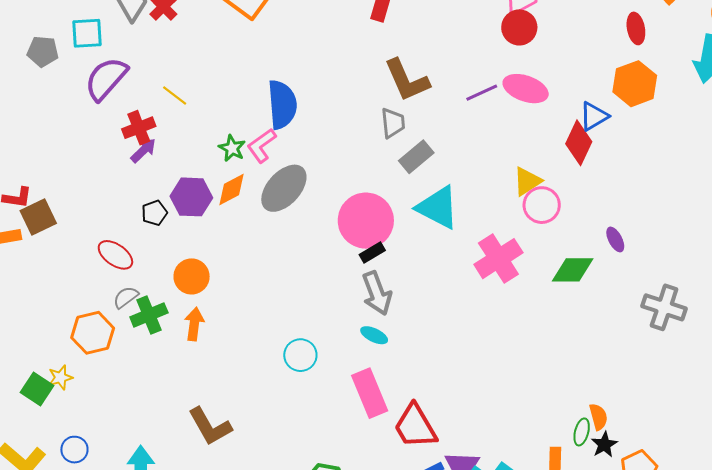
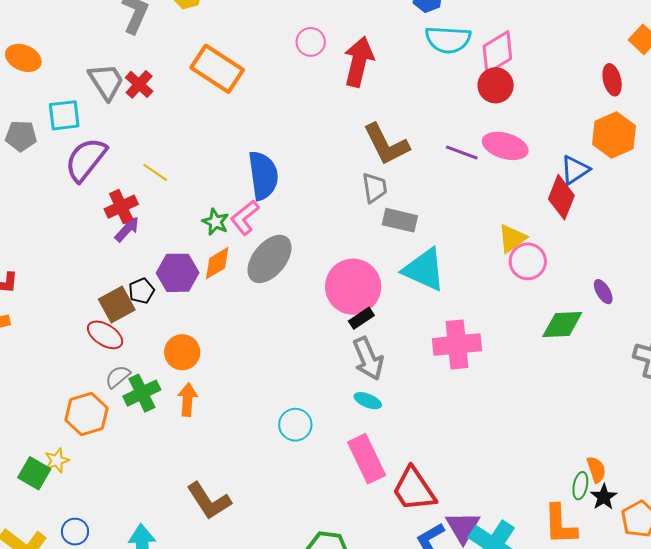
purple line: (482, 93) -> (462, 153), turned 48
gray rectangle: (416, 157) -> (400, 220), turned 56
brown square: (38, 217) -> (117, 305), moved
pink cross: (498, 259) -> (457, 345), moved, turned 30

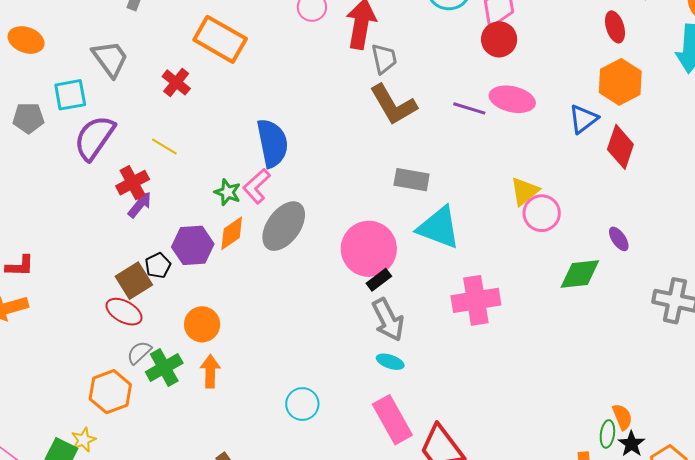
red cross: (139, 84) -> (176, 82), moved
gray trapezoid: (375, 188) -> (384, 59), moved
red diamond: (561, 197) -> (620, 147), moved
cyan circle: (295, 425) -> (302, 404), moved

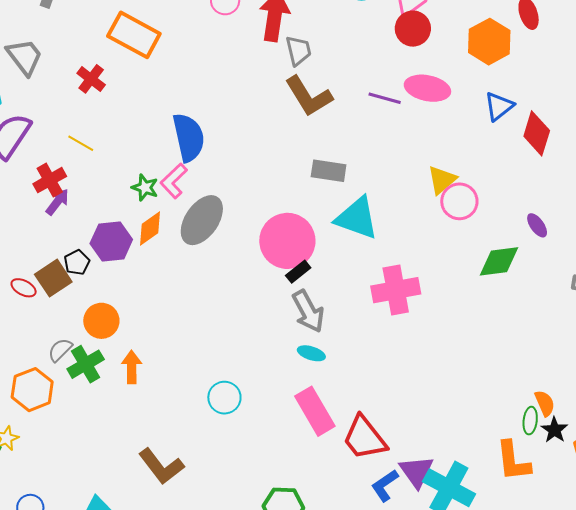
orange hexagon: (620, 82) -> (489, 42), moved
red ellipse: (124, 312) -> (24, 288), moved, size x0.7
orange circle: (202, 324) -> (101, 321), moved

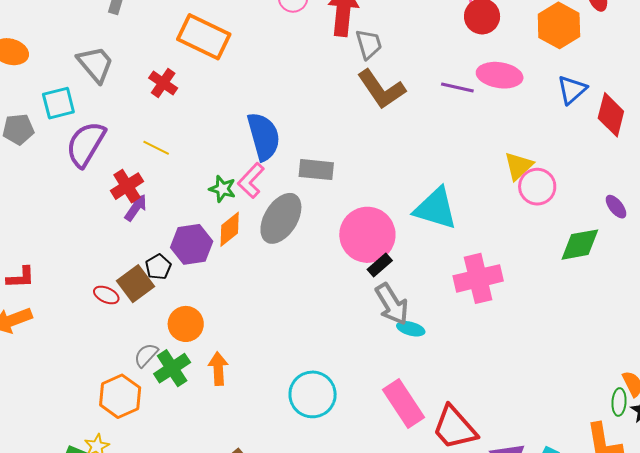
gray rectangle: (329, 171) -> (316, 170), moved
cyan ellipse: (311, 353) -> (411, 329), moved
cyan circle: (224, 398) -> (313, 394), size x1.4

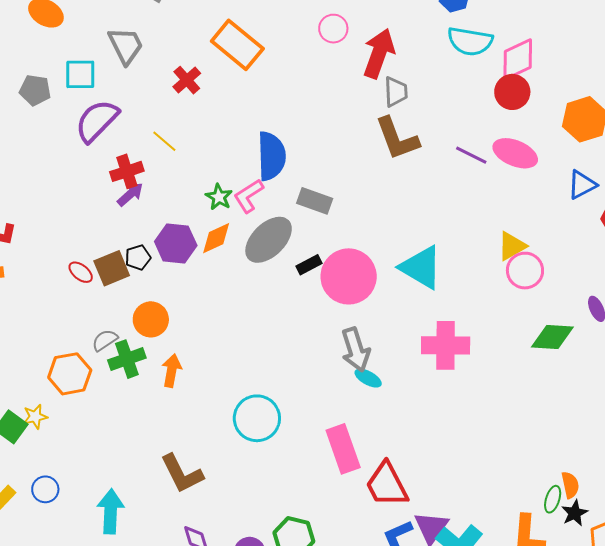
black rectangle: (380, 265) -> (309, 265), moved

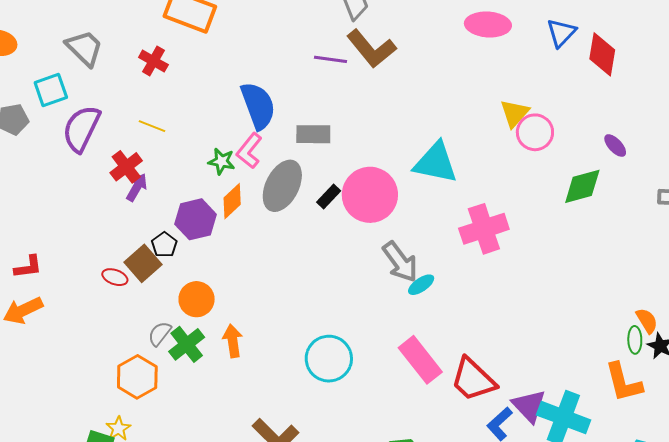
purple line: (471, 155) -> (331, 59), moved
cyan ellipse: (368, 378) -> (421, 285), turned -44

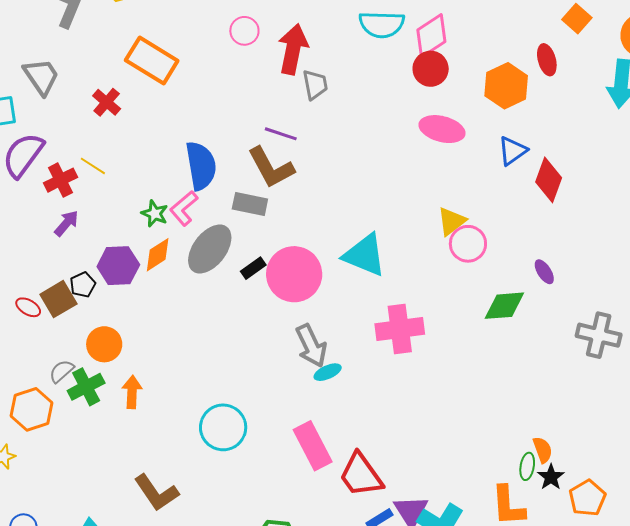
brown L-shape: (371, 49) -> (271, 168), moved
red cross: (126, 167) -> (61, 180), moved

